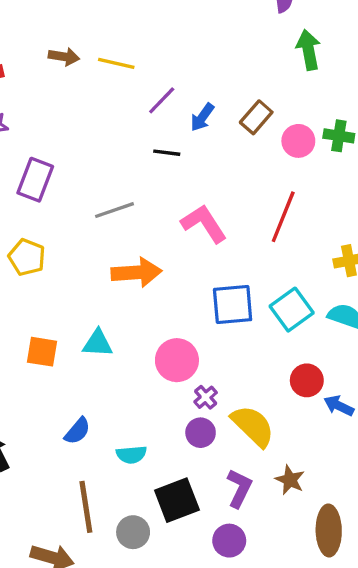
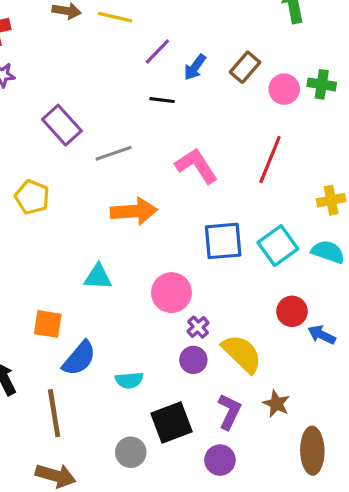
purple rectangle: (35, 180) -> (62, 125), moved, turned -63
orange square: (42, 352) -> (48, 324), moved
blue semicircle: (77, 431) -> (79, 358), size x1.4
brown line: (86, 507) -> (54, 413), moved

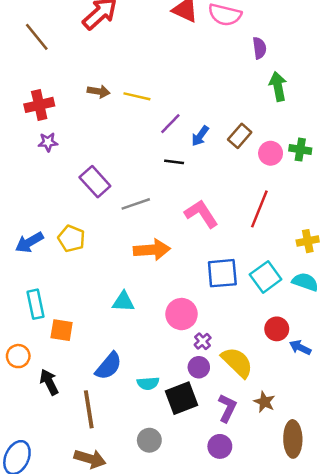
orange square: (48, 324) -> (62, 330), moved
black square: (171, 422) -> (181, 398), moved

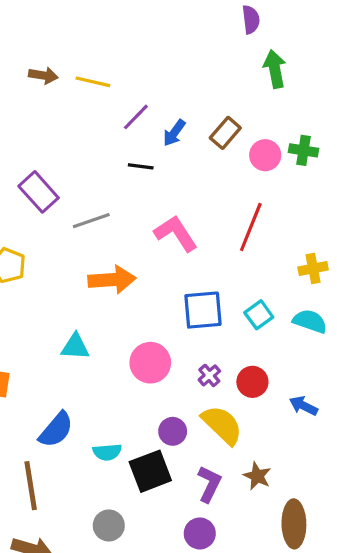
cyan square: (266, 277) -> (259, 315), size x0.7
red circle: (277, 329) -> (252, 382), moved
purple cross: (203, 341) -> (209, 375), moved

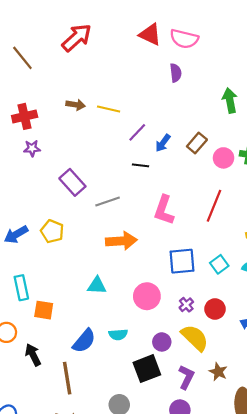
purple semicircle: (251, 20) -> (176, 73), moved
pink L-shape: (176, 233) -> (164, 210), turned -128
cyan semicircle: (107, 452) -> (118, 335), moved

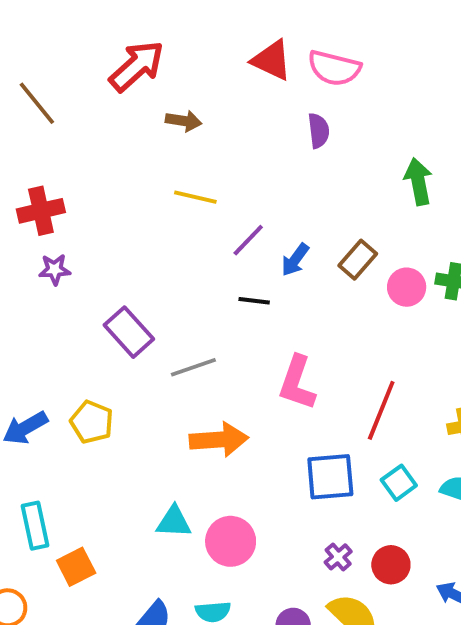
brown arrow: (76, 105) -> (184, 121), moved
red line: (214, 206) -> (381, 410), moved
pink circle: (147, 296) -> (231, 541), moved
orange square: (44, 310) -> (76, 567), turned -36

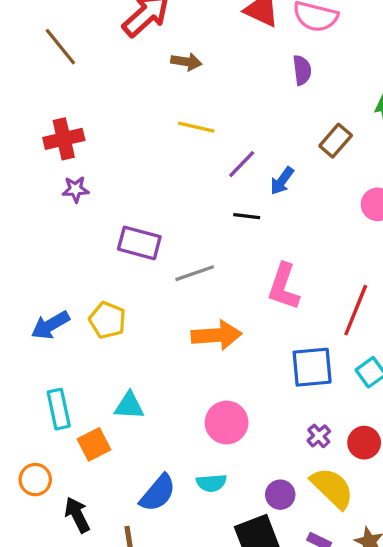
brown rectangle: (358, 260) -> (336, 141), moved
purple rectangle: (129, 332) -> (139, 243), turned -33
cyan triangle: (174, 522) -> (129, 406), moved

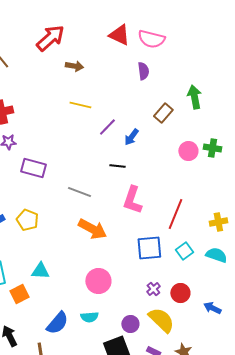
black line: (247, 216) -> (117, 166), moved
purple rectangle: (139, 243) -> (33, 168), moved
gray line: (195, 273) -> (79, 192), turned 40
orange arrow: (216, 335) -> (92, 229), turned 32

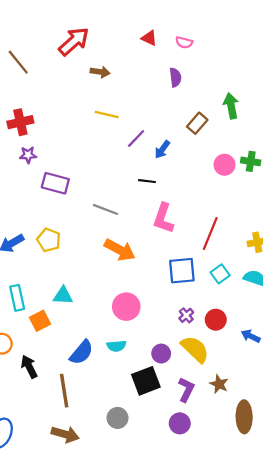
red triangle: (119, 35) -> (149, 38), size x0.7
pink semicircle: (151, 39) -> (184, 42), size x0.6

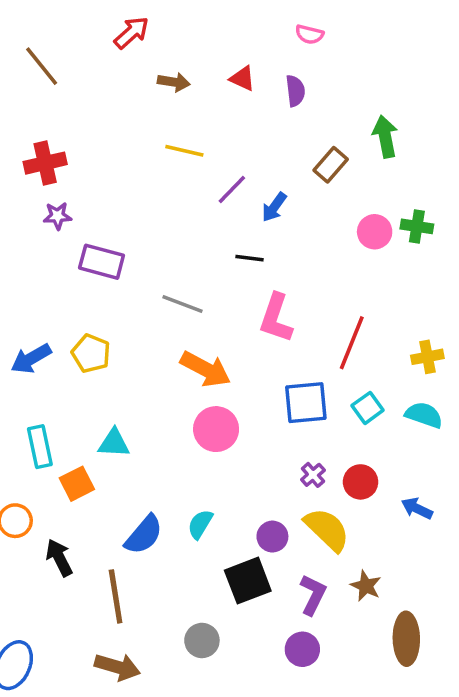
red triangle: (149, 38) -> (242, 78), moved
red arrow: (74, 41) -> (131, 33), size x0.7
pink circle: (126, 307) -> (216, 429), moved
cyan semicircle: (116, 346) -> (200, 524), turned 126

